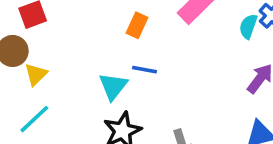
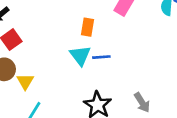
cyan triangle: (113, 86) -> (80, 56), moved

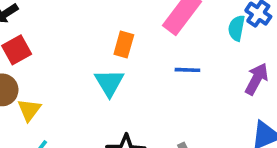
blue line: (101, 57) -> (187, 70), moved

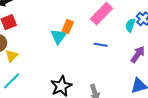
cyan triangle: (109, 83) -> (58, 36), moved

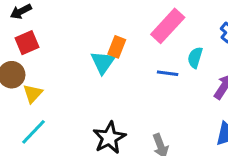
cyan semicircle: (130, 25) -> (195, 58), moved

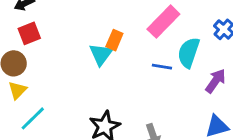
cyan semicircle: (195, 58) -> (189, 53), size x1.5
yellow triangle: (33, 94) -> (17, 90), moved

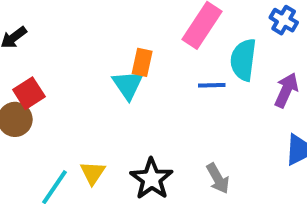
red square: (29, 33) -> (29, 93), moved
yellow triangle: (17, 90) -> (93, 173), moved

